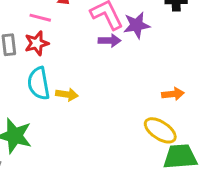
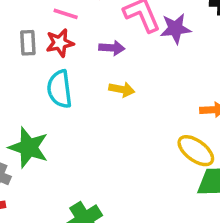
purple arrow: (109, 41) -> (112, 48), moved
yellow arrow: (67, 94) -> (122, 89), moved

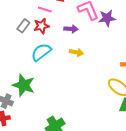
gray rectangle: (28, 43) -> (23, 26), turned 40
cyan semicircle: (60, 89) -> (41, 52), turned 60

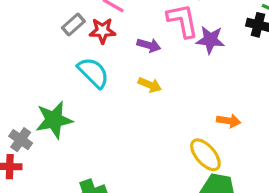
cyan semicircle: (41, 52) -> (93, 73), turned 70
green star: (24, 85) -> (54, 120), turned 30

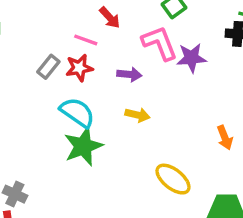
green star: (54, 120) -> (83, 146), moved
orange arrow: (229, 121) -> (225, 138), turned 70
yellow ellipse: (205, 155) -> (173, 179), moved

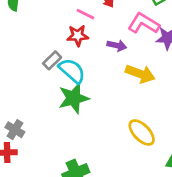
pink L-shape: (160, 43) -> (144, 23), turned -44
gray rectangle: (48, 67) -> (52, 60), moved
yellow arrow: (137, 115) -> (140, 74), moved, size x1.5

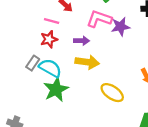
yellow arrow: (140, 74) -> (87, 62), moved
yellow ellipse: (142, 132) -> (112, 93), moved

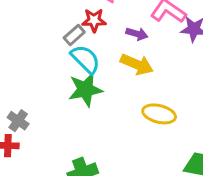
gray rectangle: (33, 63) -> (74, 35), moved
yellow ellipse: (112, 93) -> (159, 114), turned -35

